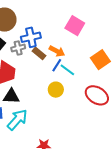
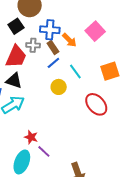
gray cross: (18, 48) -> (33, 45), moved
orange arrow: (57, 51) -> (69, 40), moved
blue line: (57, 65) -> (53, 63), moved

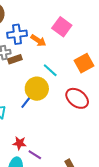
brown rectangle: (53, 48) -> (15, 59), moved, turned -64
blue line: (53, 63) -> (26, 102), moved
yellow circle: (59, 87) -> (37, 89), size x1.5

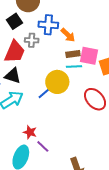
pink square: (62, 27) -> (89, 56), moved, turned -36
brown rectangle: (15, 59) -> (73, 54), moved
cyan line: (50, 70) -> (74, 66), turned -56

